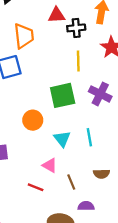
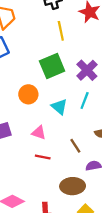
purple cross: (100, 94) -> (87, 70), moved, turned 30
cyan line: (89, 137) -> (85, 101), turned 42
pink triangle: (50, 165) -> (39, 133), moved

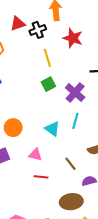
green square: (52, 66) -> (48, 84), moved, size x0.6
orange circle: (28, 94) -> (13, 128), moved

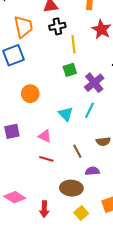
black cross: (38, 30) -> (57, 26), moved
orange circle: (13, 128) -> (30, 94), moved

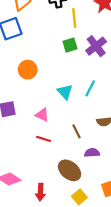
purple cross: (94, 83) -> (96, 46), moved
brown ellipse: (71, 188) -> (70, 170), turned 35

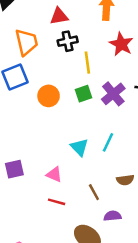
orange circle: (28, 70) -> (49, 96), moved

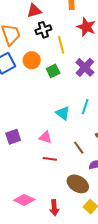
green square: (83, 94) -> (53, 71), moved
orange circle: (49, 96) -> (32, 60), moved

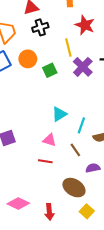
yellow line: (61, 45) -> (68, 48), moved
cyan line: (85, 107) -> (81, 125), moved
cyan triangle: (63, 113) -> (59, 114), turned 49
pink triangle: (45, 137) -> (49, 140), moved

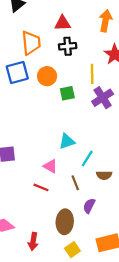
purple semicircle: (93, 168) -> (89, 206), turned -64
brown ellipse: (74, 188) -> (65, 222), turned 50

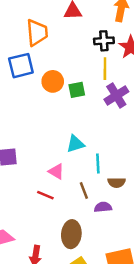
black cross: (68, 46) -> (104, 41), moved
orange circle: (47, 76) -> (53, 81), moved
cyan line: (87, 158) -> (98, 163), turned -36
purple semicircle: (89, 206) -> (103, 207), moved, turned 56

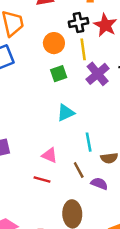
orange circle: (53, 81) -> (54, 43), moved
cyan triangle: (75, 144) -> (66, 113), moved
purple semicircle: (103, 207) -> (99, 184), turned 35

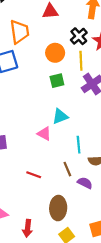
black cross: (78, 23) -> (79, 36), turned -35
pink triangle: (49, 155) -> (44, 134), moved

